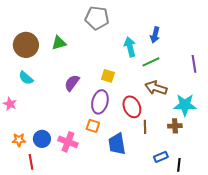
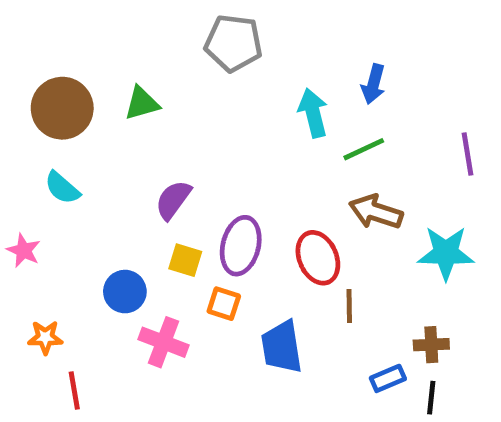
yellow square: (108, 76) -> (185, 260), moved
brown cross: (175, 126) -> (431, 345), moved
blue circle: (42, 139) -> (125, 292), moved

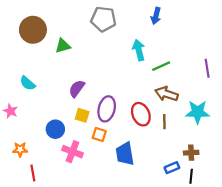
blue arrow: (373, 84) -> (156, 16), moved
brown circle: (62, 108) -> (33, 30), moved
brown line: (349, 306) -> (164, 122), moved

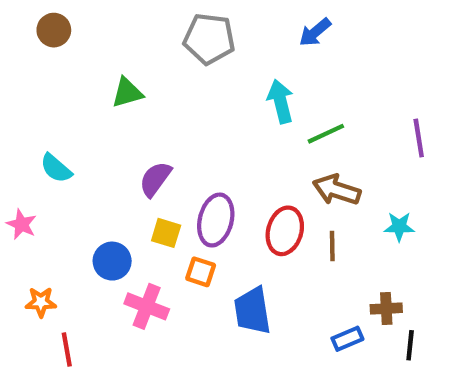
blue arrow: (156, 16) -> (315, 32), turned 35
brown circle: (33, 30) -> (54, 30), moved, size x0.6
cyan star: (198, 112) -> (399, 227), size x0.6
red ellipse: (141, 114) -> (285, 231), turned 40
black line: (191, 176) -> (410, 345), moved

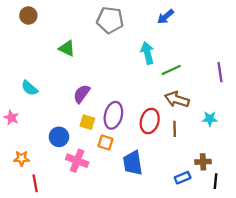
green triangle: (127, 93) -> (67, 48), turned 42

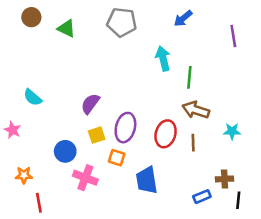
green triangle: (67, 48) -> (66, 28), moved
green line: (171, 70) -> (189, 77), turned -60
purple line: (220, 72) -> (233, 36), moved
yellow square: (87, 122) -> (97, 135), turned -35

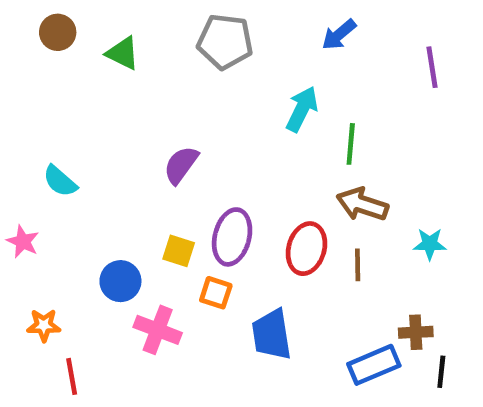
cyan arrow: (163, 59) -> (302, 109), turned 40
purple semicircle: (90, 104) -> (181, 165), moved
yellow square: (97, 135) -> (179, 251), turned 36
blue rectangle: (202, 197) -> (374, 365), size x1.5

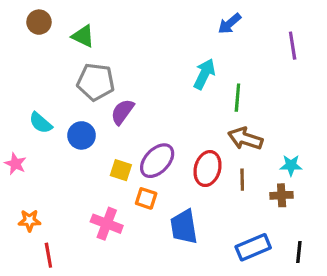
gray pentagon: (225, 42) -> (96, 82), moved
purple ellipse: (232, 237) -> (157, 161), turned 30
blue circle: (120, 281) -> (82, 135), moved
brown cross: (416, 332) -> (282, 195), moved

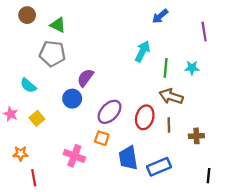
gray pentagon: (96, 82) -> (52, 54), moved
blue circle: (82, 135) -> (72, 99), moved
cyan star: (291, 165) -> (192, 68), moved
yellow square: (121, 170) -> (37, 118), moved, turned 32
blue rectangle: (253, 247) -> (159, 167), moved

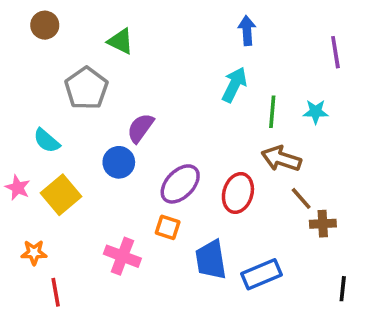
blue arrow: (160, 16) -> (247, 31), moved, turned 126
green triangle: (58, 25) -> (121, 41), moved
gray pentagon: (52, 54) -> (86, 88), turned 30
yellow square: (37, 118) -> (61, 195), size x1.5
brown line: (169, 125) -> (301, 198), moved, turned -40

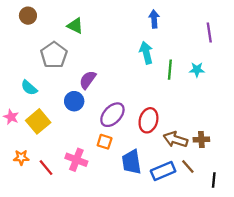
cyan arrow: (234, 85) -> (146, 53), turned -40
brown arrow: (281, 159) -> (175, 139), moved
brown line: (301, 198) -> (188, 166), moved
red line: (56, 292) -> (46, 168), moved, turned -30

